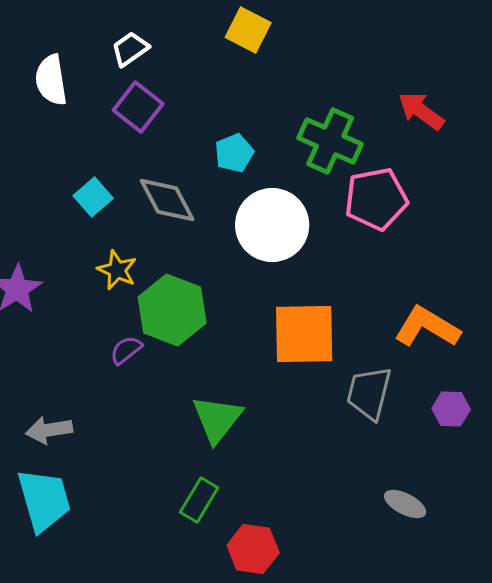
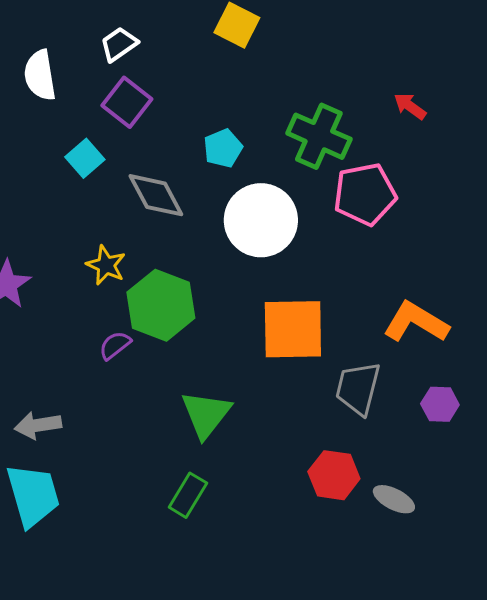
red arrow: (421, 111) -> (410, 106), size x0.7
cyan square: (93, 197) -> (85, 158), moved
red hexagon: (253, 549) -> (334, 475), moved

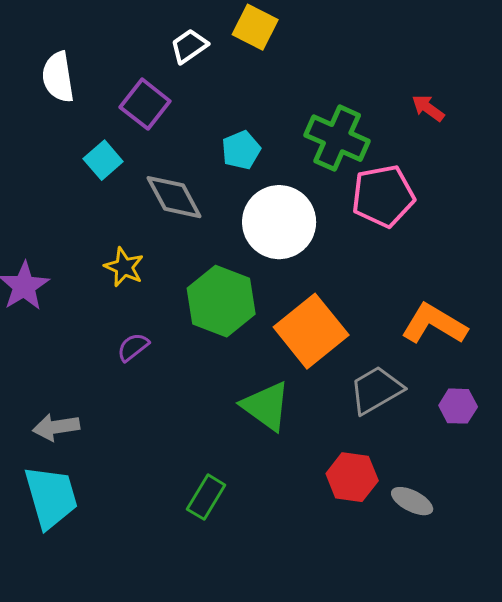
white trapezoid: (119, 44) -> (189, 46), moved
green hexagon: (161, 305) -> (221, 301), moved
orange square: (293, 329) -> (311, 331), turned -38
gray trapezoid: (358, 388) -> (376, 390), turned 46
green triangle: (206, 414) -> (266, 406), moved, turned -32

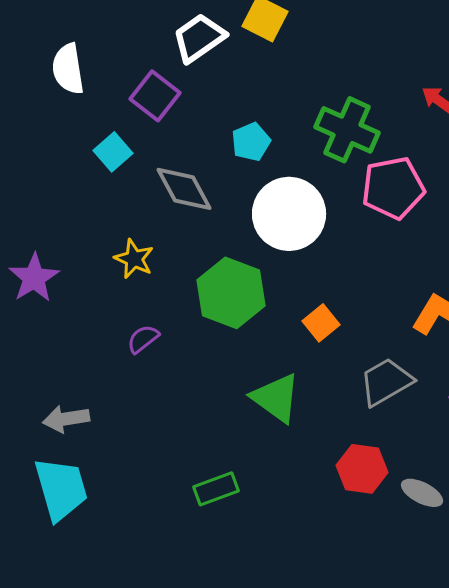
white trapezoid: (189, 46) -> (199, 38), size x1.4
orange square: (311, 331) -> (321, 323), size x0.5
green rectangle: (206, 497) -> (216, 489), turned 39

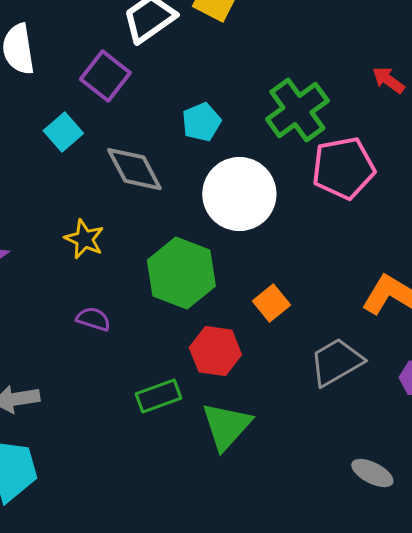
green cross: (347, 130) -> (297, 110), turned 30
purple semicircle: (143, 339) -> (93, 319), turned 56
green triangle: (276, 398) -> (226, 426), moved, turned 36
red hexagon: (362, 469) -> (215, 351), moved
green rectangle: (216, 489) -> (158, 396), moved

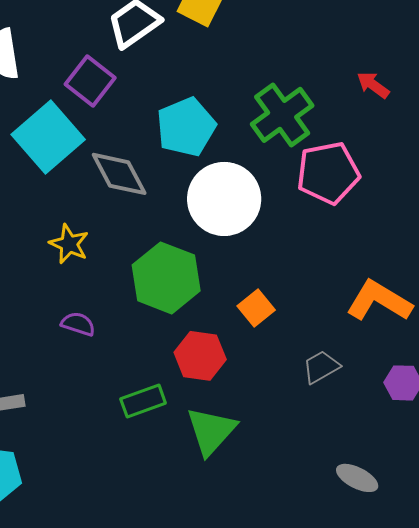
cyan pentagon: (201, 122) -> (186, 127), size x1.5
cyan square: (63, 132) -> (48, 137), size x1.8
gray trapezoid: (336, 362) -> (321, 367), size x0.7

